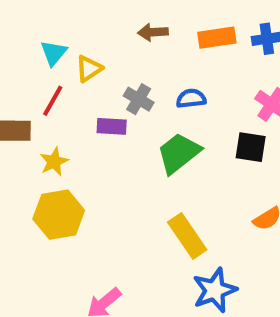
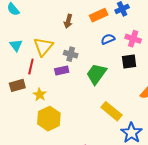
brown arrow: (153, 32) -> (68, 21), turned -56
cyan triangle: (54, 53) -> (16, 45), moved
yellow triangle: (89, 69) -> (43, 47), size x1.5
blue semicircle: (191, 98) -> (108, 39), moved

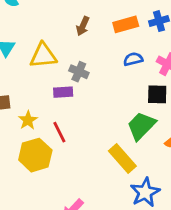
yellow triangle: (43, 47) -> (43, 56), turned 35
red line: (31, 66) -> (59, 132), moved, turned -49
green trapezoid: (96, 74) -> (141, 126), moved

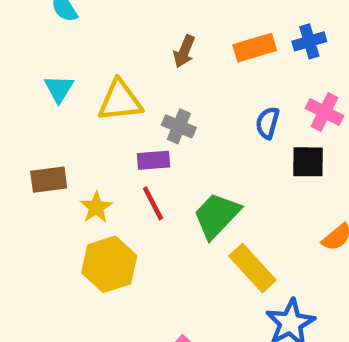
blue semicircle: (133, 59) -> (268, 123), moved, turned -60
green trapezoid: (141, 126) -> (217, 215), moved
red line: (59, 132) -> (153, 203), moved

